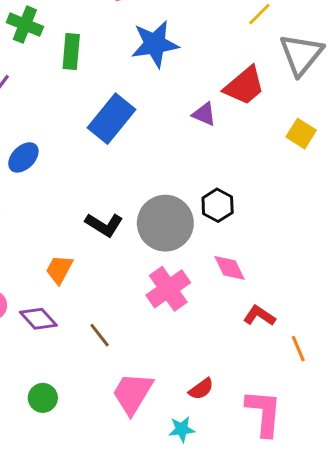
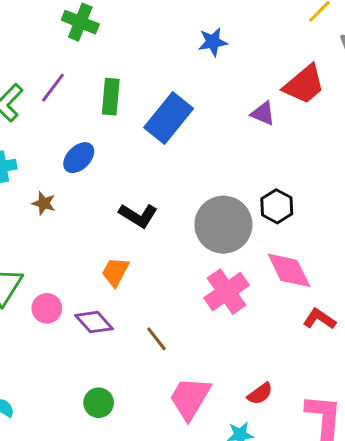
blue star: (155, 44) -> (213, 42), size x0.6
green rectangle: (71, 51) -> (111, 97), moved
black L-shape: (104, 225) -> (138, 215), moved
pink diamond: (230, 268) -> (289, 270), size x1.4

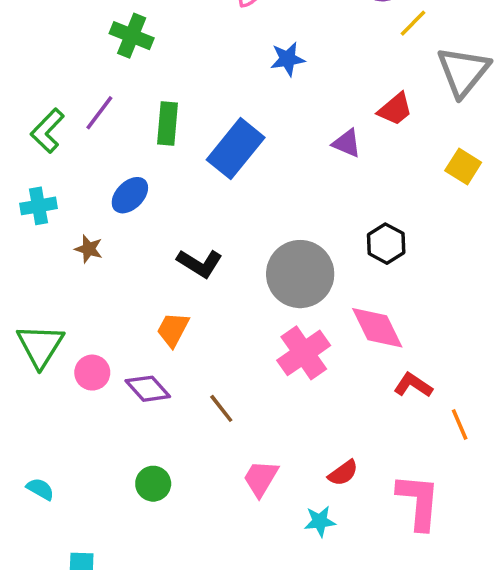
red trapezoid: (304, 85) -> (395, 109), size x0.7
black hexagon: (277, 206) -> (386, 244), moved
pink trapezoid: (190, 398) -> (261, 478), size x0.7

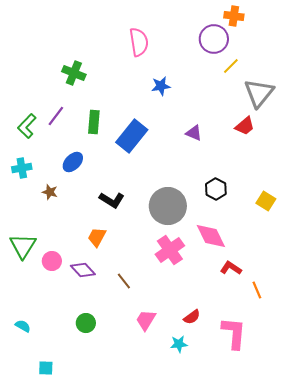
red trapezoid: (395, 109) -> (245, 126), moved
yellow square: (463, 166) -> (266, 201), moved

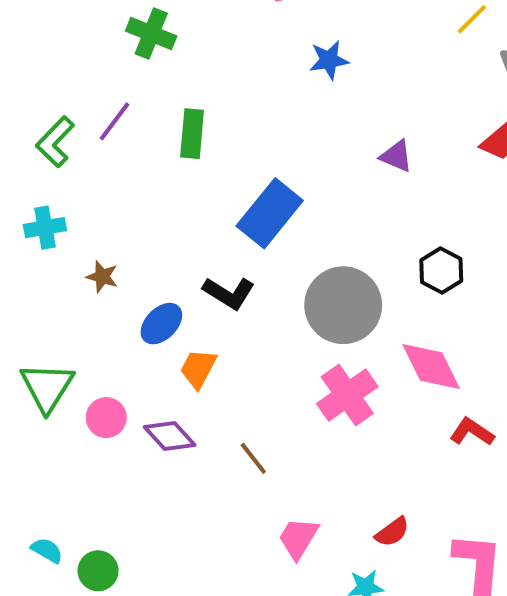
blue rectangle: (132, 136) -> (270, 213), moved
blue ellipse: (73, 162) -> (161, 324), moved
green circle: (86, 323) -> (98, 571), moved

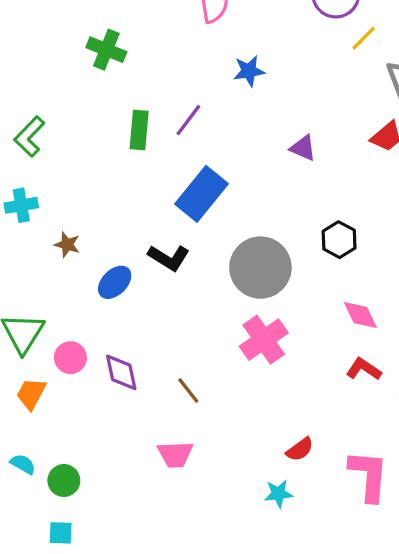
purple line: (114, 121) -> (188, 120), moved
pink diamond: (431, 366) -> (360, 315), moved, size x0.7
orange trapezoid: (198, 369) -> (31, 394), moved
purple diamond: (170, 436) -> (121, 372), turned 30
pink trapezoid: (298, 538) -> (175, 454), moved, turned -123

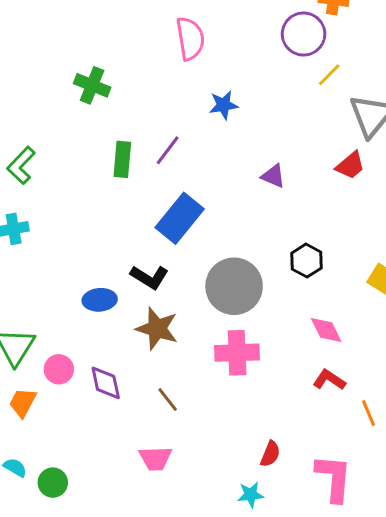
brown star: (67, 245) -> (157, 329), moved, size x1.8
blue ellipse: (115, 282) -> (100, 300), turned 40
pink cross: (264, 340) -> (237, 353), turned 33
red semicircle: (300, 449) -> (270, 454), turned -32

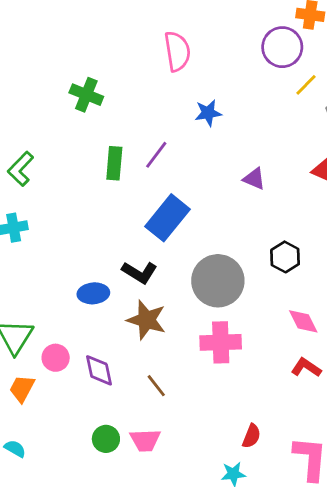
green circle: (53, 483) -> (106, 439), moved

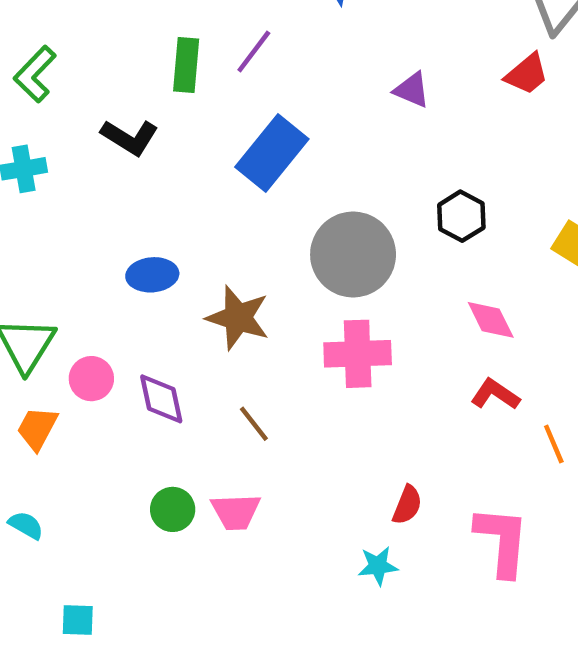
black L-shape: (140, 272) -> (130, 137), moved

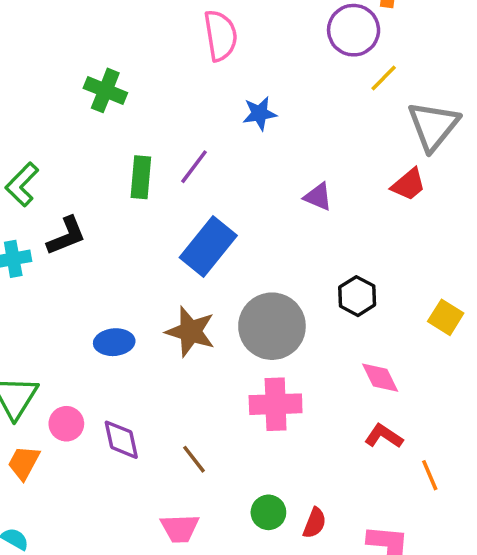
black L-shape: (130, 137) -> (66, 236), moved, turned -54
brown star: (238, 318) -> (190, 332), moved
green circle: (173, 509) -> (268, 512), moved

